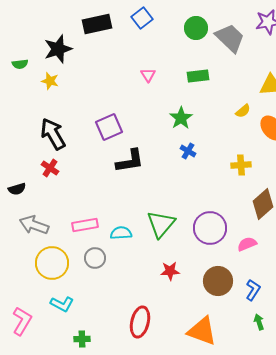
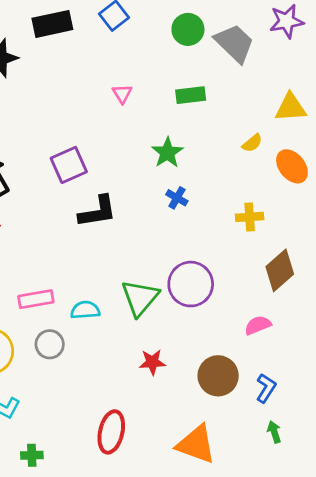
purple circle: (210, 228) -> (191, 284), moved

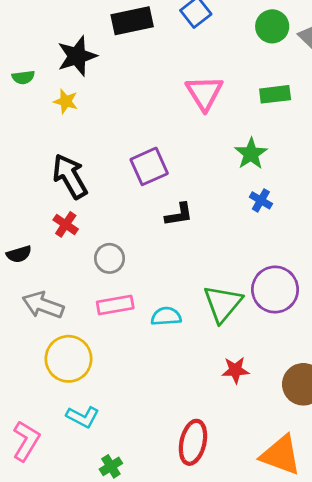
pink triangle: (122, 94) -> (204, 93), size x1.8
black L-shape: (98, 211) -> (179, 215), size x0.7
gray circle: (50, 344) -> (110, 258), moved
green cross: (32, 455) -> (111, 466), turned -30

